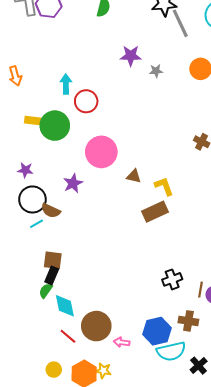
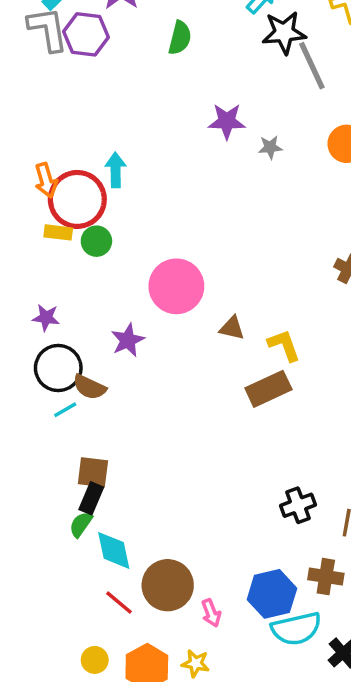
orange arrow: (15, 76) -> (46, 180), moved
red circle: (86, 101) -> (77, 199), moved, size x1.4
green circle: (55, 126) -> (96, 241), size x0.6
pink arrow: (122, 342) -> (211, 613), turned -119
yellow star: (103, 371) -> (195, 663), moved

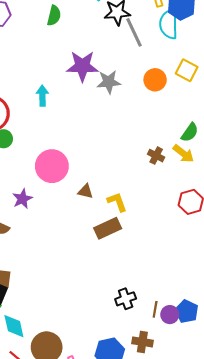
purple star: (227, 121) -> (82, 66), size x1.4
gray star: (270, 147) -> (109, 82), size x1.6
cyan arrow: (116, 170) -> (42, 96), moved

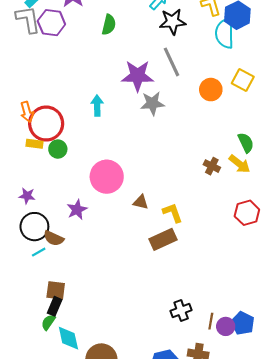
gray line: (134, 32) -> (172, 62), moved
gray star: (109, 82) -> (152, 103), moved
green semicircle: (190, 132) -> (246, 143), turned -60

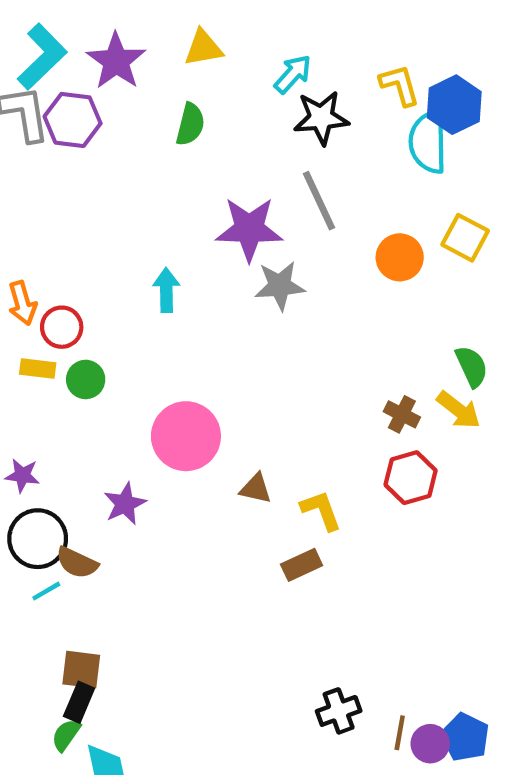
red circle: (46, 124) -> (62, 327), size x0.6
red hexagon: (247, 213) -> (411, 478), moved
brown rectangle: (163, 239) -> (302, 565), size x0.7

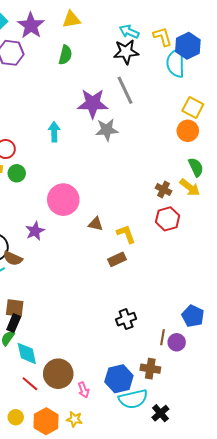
cyan arrow: (293, 74) -> (129, 32), moved, turned -108
orange circle: (400, 257) -> (188, 131), moved
black cross: (339, 711) -> (126, 319), moved
blue pentagon: (465, 737) -> (193, 316), moved

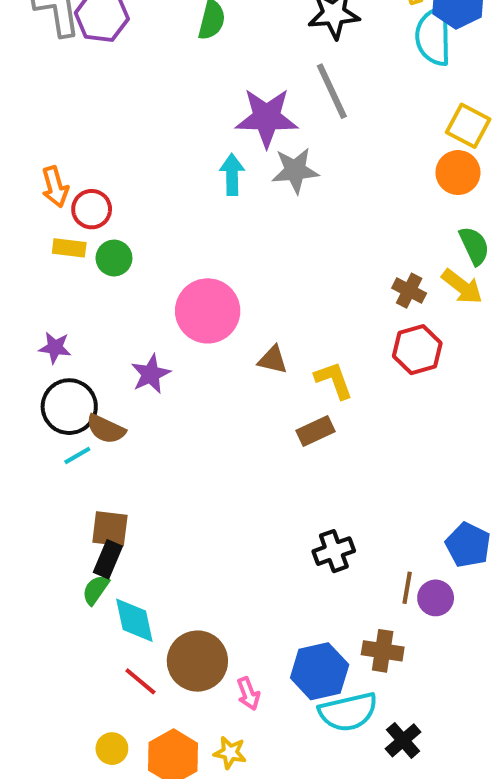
cyan arrow: (54, 132) -> (232, 175), moved

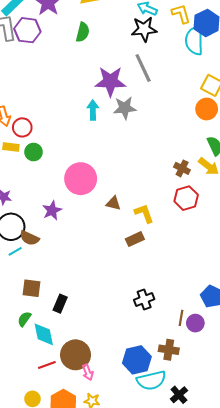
black rectangle: (108, 559) -> (60, 304), moved
red line: (140, 681) -> (47, 365), turned -60
pink arrow: (248, 694) -> (88, 372), moved

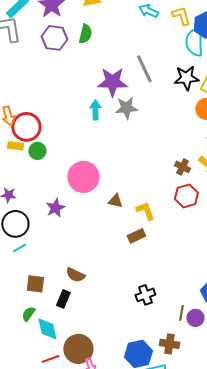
black star: (144, 29) -> (186, 78), moved
purple hexagon: (27, 30) -> (54, 38), moved
red circle: (22, 127) -> (26, 127), size x1.5
brown semicircle: (29, 238) -> (75, 275), moved

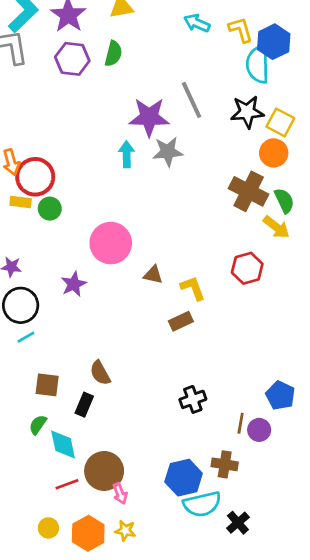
brown cross: (182, 167) -> (249, 191), moved, size x1.8
brown semicircle: (75, 275) -> (100, 373), turned 36

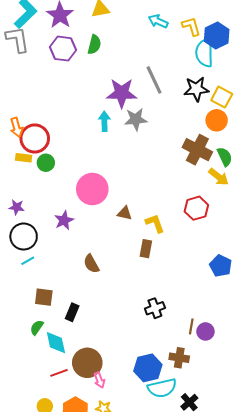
brown rectangle: (181, 321) -> (146, 249), turned -54
brown semicircle: (100, 373) -> (91, 264), moved
blue pentagon: (280, 395) -> (221, 266), moved

